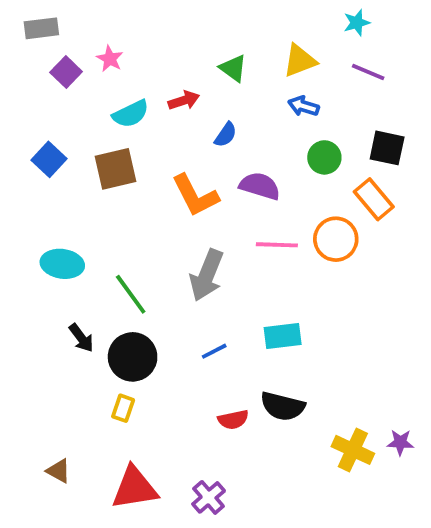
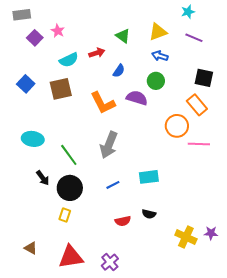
green circle: (324, 157) -> (156, 81), moved
pink line: (277, 245) -> (199, 144), moved
black semicircle: (283, 406) -> (149, 214), size x0.6

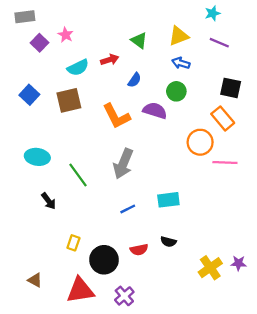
black circle: (70, 188) -> (104, 260), moved
yellow cross: (186, 237) -> (210, 268), turned 30

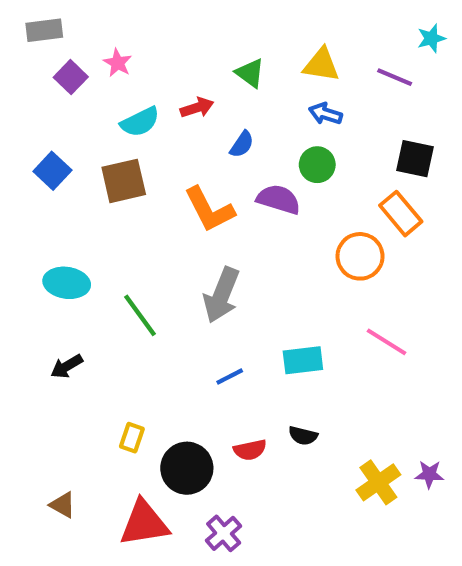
cyan star: (213, 13) -> (431, 38), moved
yellow triangle: (179, 36) -> (321, 65), turned 30
pink line: (225, 163) -> (386, 342), moved, turned 30
black arrow: (49, 201) -> (67, 366), moved, turned 96

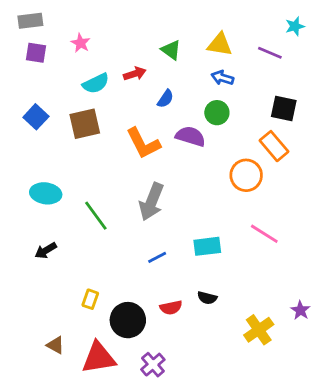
purple square: (71, 77) -> (36, 53), moved, turned -35
purple star: (429, 474) -> (300, 310), moved, turned 30
brown triangle: (63, 505) -> (55, 345), moved

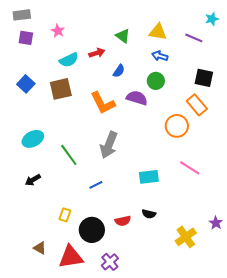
cyan ellipse: (46, 193) -> (33, 139), turned -35
blue line: (157, 257) -> (96, 185), moved

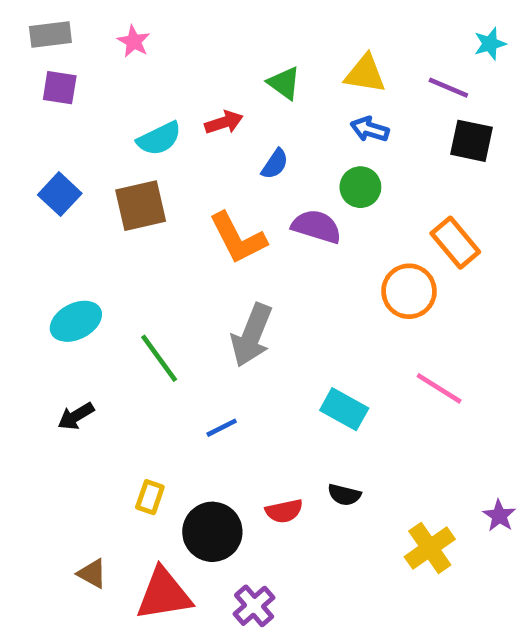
pink star: (58, 31) -> (134, 41), moved
black square: (204, 78) -> (471, 141), moved
cyan rectangle: (149, 177) -> (344, 409), turned 36

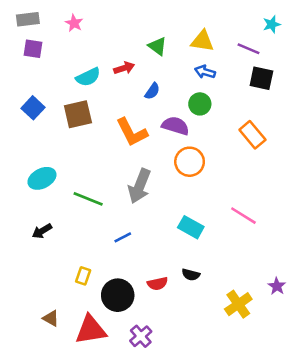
orange circle: (409, 291) -> (190, 162), moved
green line: (159, 358) -> (88, 199), turned -32

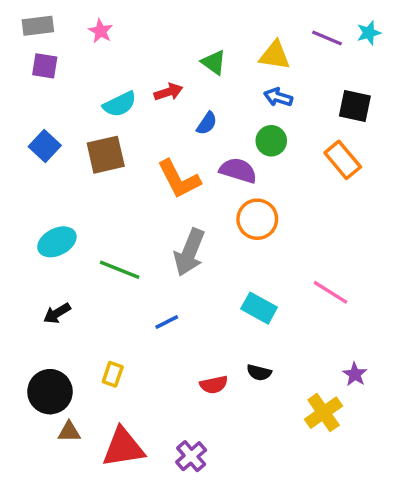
purple line: (249, 49) -> (327, 38), moved
orange rectangle: (252, 135) -> (343, 160), moved
purple star: (277, 286) -> (355, 374), moved
black circle: (118, 295) -> (50, 392), moved
brown triangle: (51, 318) -> (69, 432), turned -30

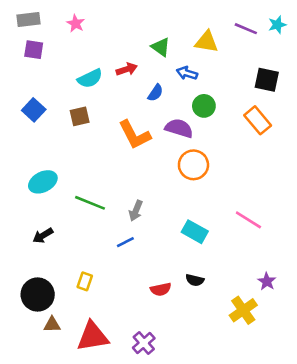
blue arrow: (278, 97) -> (187, 73), moved
brown square: (106, 155) -> (80, 116), size x0.7
gray arrow: (189, 252) -> (136, 211), moved, size x0.6

